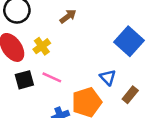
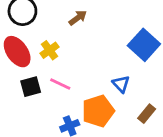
brown rectangle: (130, 95) -> (147, 114), moved

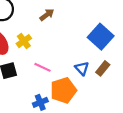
pink line: (60, 84) -> (42, 67), moved
brown rectangle: (147, 114) -> (103, 68), moved

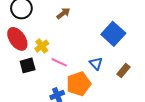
yellow cross: (24, 41) -> (42, 46), moved
brown rectangle: (103, 68) -> (123, 71), moved

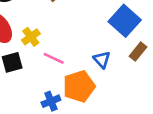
brown rectangle: (123, 71) -> (138, 52), moved

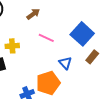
yellow cross: (31, 37) -> (12, 46), turned 32
pink line: (54, 58) -> (46, 38), moved

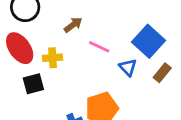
brown arrow: (33, 14) -> (73, 25), moved
blue triangle: (65, 63) -> (128, 67), moved

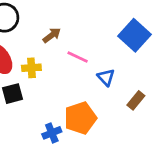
blue square: (148, 41) -> (135, 35), moved
brown rectangle: (162, 73) -> (136, 100), moved

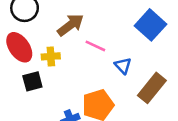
brown arrow: (52, 35) -> (70, 25), size x1.5
brown rectangle: (136, 100) -> (152, 88), size x1.6

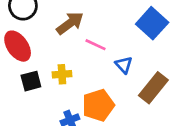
yellow cross: (51, 56) -> (62, 74), moved

